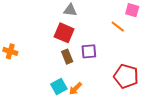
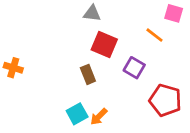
red square: (64, 33) -> (104, 45), moved
purple square: (89, 51) -> (134, 68), moved, turned 35

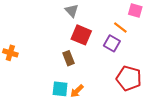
gray triangle: (92, 13) -> (72, 11), turned 40
purple square: (134, 68) -> (112, 43), moved
cyan square: (77, 114) -> (60, 89), turned 35

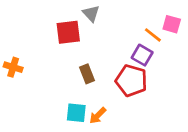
pink square: (135, 11) -> (172, 24), moved
red square: (81, 35) -> (68, 32), moved, turned -30
red pentagon: (129, 78) -> (131, 81), moved

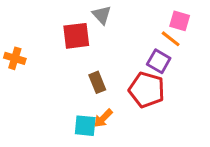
pink square: (172, 24) -> (180, 21), moved
orange cross: (13, 67) -> (15, 58), moved
orange arrow: (98, 116) -> (103, 118), moved

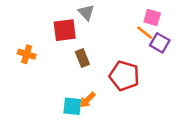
orange cross: (15, 58) -> (27, 54), moved
purple square: (159, 61) -> (160, 43), moved
brown rectangle: (97, 82) -> (82, 58), moved

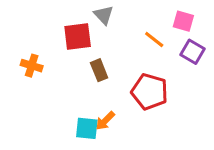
orange line: (145, 33) -> (154, 40), moved

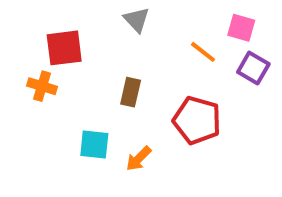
red square: (78, 36) -> (64, 48), moved
brown rectangle: (99, 70) -> (131, 92), turned 35
cyan square: (87, 128) -> (94, 145), moved

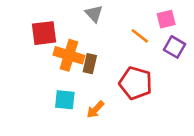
pink square: (241, 28) -> (166, 19), turned -30
orange cross: (42, 86) -> (69, 55), moved, size x1.5

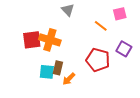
red square: (44, 33) -> (32, 40), moved
purple square: (175, 47) -> (124, 49), moved
brown rectangle: (90, 64) -> (58, 68), moved

